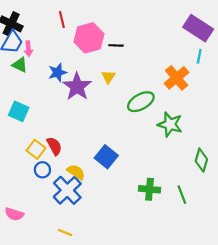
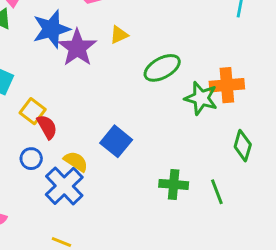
blue star: (58, 72) -> (51, 29), size x1.5
yellow triangle: (108, 77) -> (119, 35), turned 32
orange cross: (177, 78) -> (227, 85), moved, turned 35
yellow square: (36, 149) -> (33, 111), moved

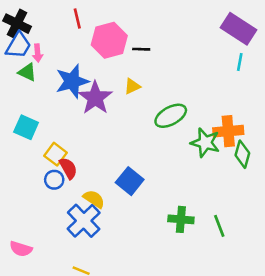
green diamond: (243, 146) -> (242, 154), moved
blue circle: (31, 159) -> (54, 180), moved

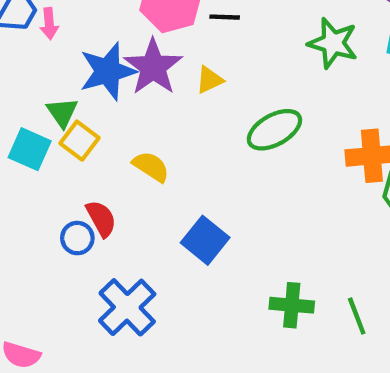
green triangle: (27, 72) -> (62, 112), moved, turned 30
purple star: (95, 98) -> (153, 67), moved
green star: (205, 143) -> (333, 43), moved
yellow square: (55, 154) -> (80, 141), moved
yellow semicircle: (94, 199) -> (151, 167), moved

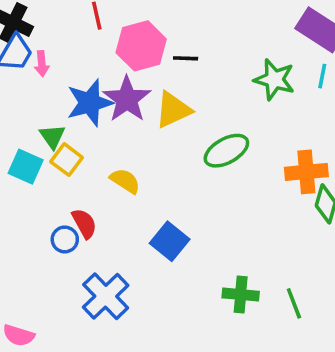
yellow triangle: (209, 80) -> (173, 110), size x1.6

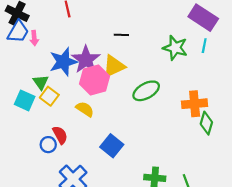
pink hexagon: (141, 46) -> (94, 80), moved

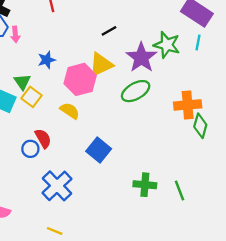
black line: (121, 35) -> (109, 31), turned -32
purple star: (86, 60) -> (141, 58), moved
blue star: (63, 62) -> (47, 60), size x0.6

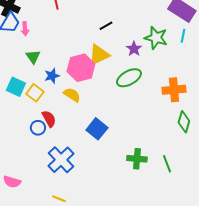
purple star: (141, 58) -> (134, 49), size x0.6
blue star: (47, 60) -> (52, 76), moved
green triangle: (22, 82) -> (33, 57), moved
yellow square: (32, 97) -> (35, 93), moved
green diamond: (200, 126) -> (184, 122), moved

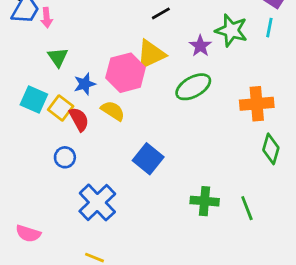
red semicircle: (49, 119) -> (79, 119), moved

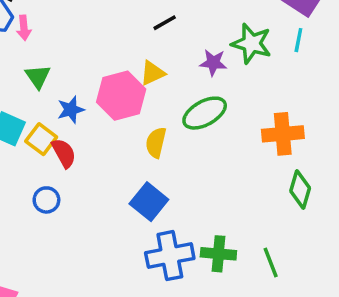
purple star: (200, 46) -> (213, 63), turned -30
yellow triangle: (151, 54) -> (152, 73), size x0.7
yellow semicircle: (113, 111) -> (156, 143), moved, turned -110
blue cross: (97, 202) -> (170, 256), moved, turned 33

